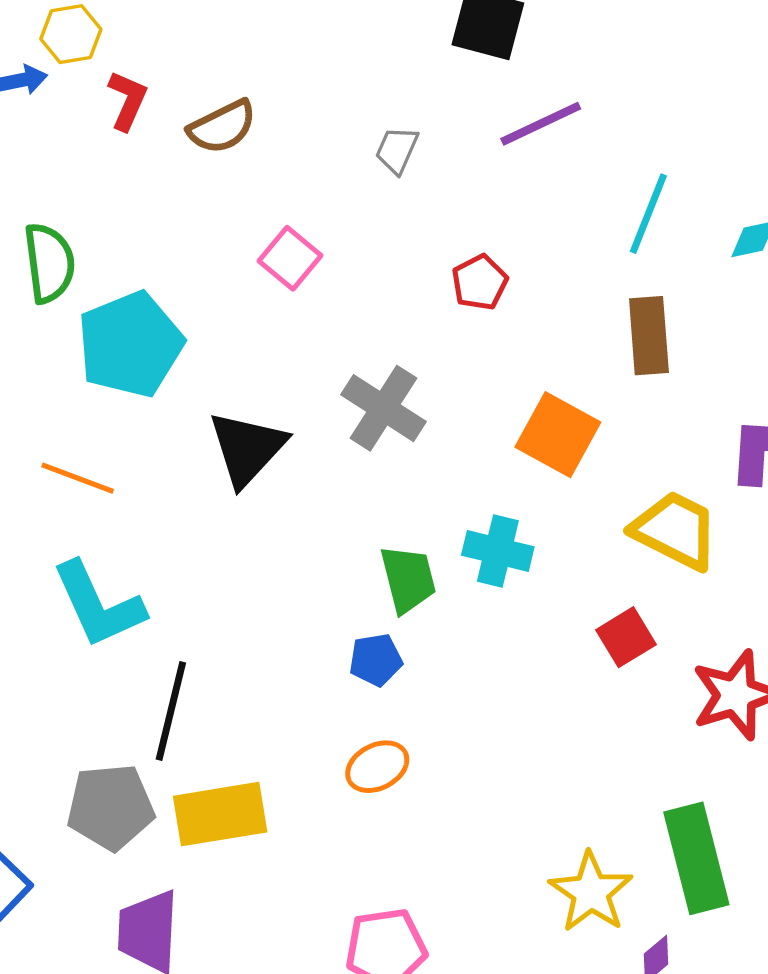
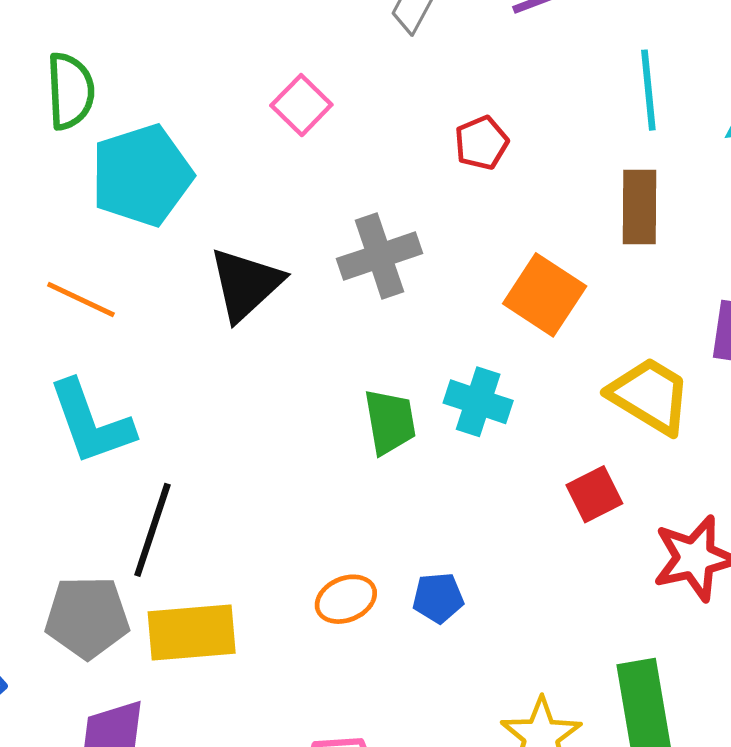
cyan line: (648, 214) -> (648, 90), turned -32
gray cross: (384, 408) -> (380, 256), turned 34
blue pentagon: (376, 660) -> (438, 598), moved

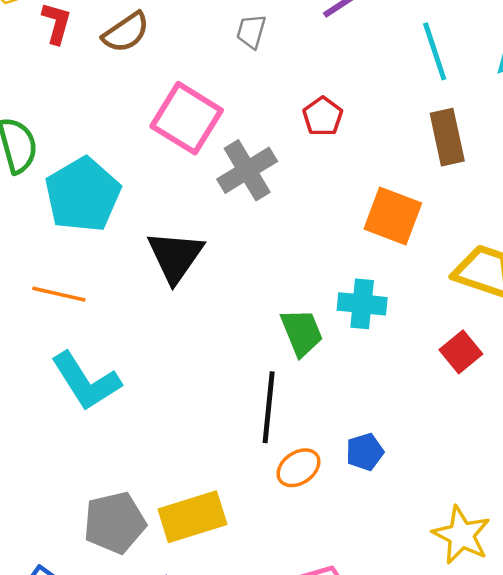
pink square: (301, 105) -> (187, 118), size x1.6
gray cross: (380, 256) -> (247, 170), moved
black line: (152, 530) -> (269, 407), moved

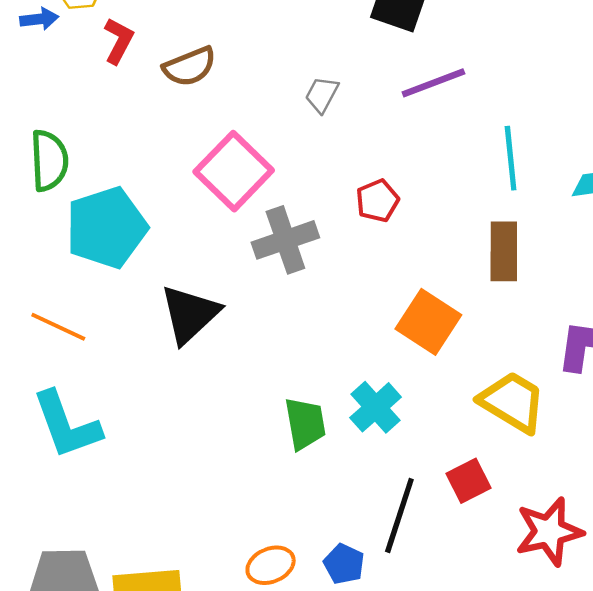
cyan cross: (362, 304) -> (376, 407), turned 30
black line: (269, 407) -> (399, 515), moved
blue pentagon: (365, 452) -> (344, 564), turned 30

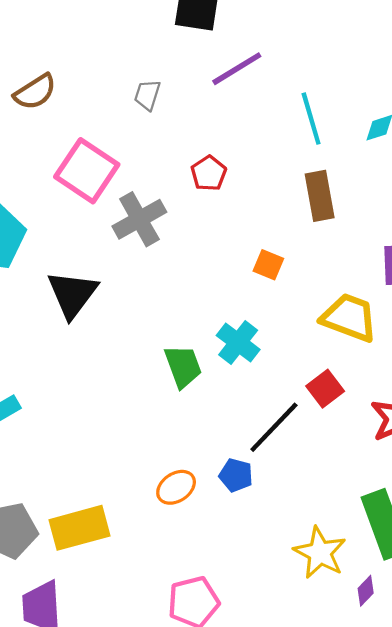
orange square: (428, 322) -> (268, 265), size x0.6
black line: (399, 515) -> (274, 427), turned 36

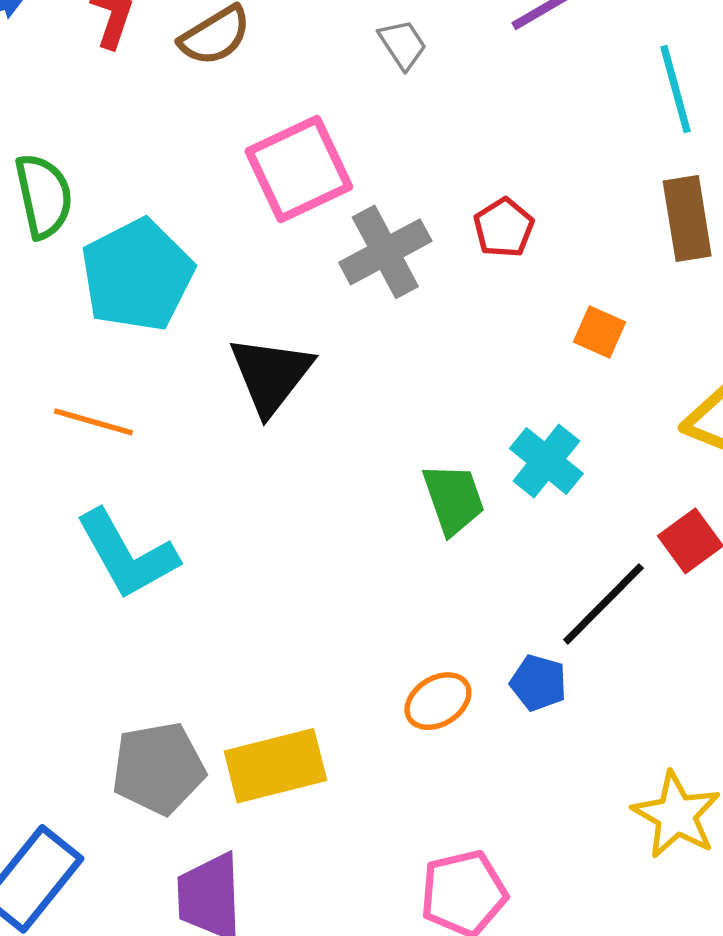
gray trapezoid: (147, 95) -> (403, 44), turned 128
pink square: (87, 171) -> (299, 169), turned 30
red pentagon: (209, 173) -> (504, 228), moved

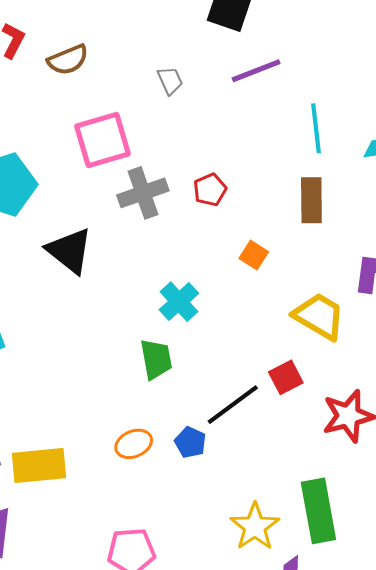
black triangle: (271, 375) -> (70, 251), turned -38
cyan cross: (546, 461) -> (179, 302), moved
green trapezoid: (454, 499) -> (156, 359), moved

